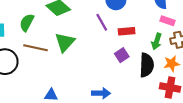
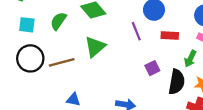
red rectangle: (127, 31) -> (170, 36), moved
brown line: (35, 48) -> (62, 62), moved, turned -35

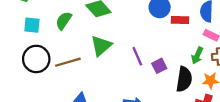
purple line: (136, 31) -> (137, 56), moved
red rectangle: (170, 36) -> (180, 20), moved

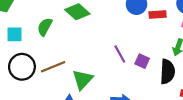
green triangle: (101, 46) -> (83, 80), moved
purple square: (159, 66) -> (142, 61), turned -32

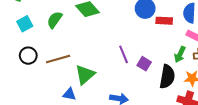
cyan square: (14, 34) -> (25, 24), turned -35
black circle: (22, 67) -> (28, 56), size x0.7

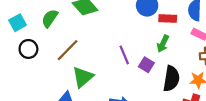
green arrow: (180, 54) -> (163, 44), moved
black circle: (28, 56) -> (28, 49), moved
brown line: (58, 59) -> (68, 50), moved, turned -30

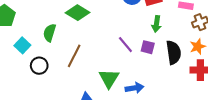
green triangle: (83, 77) -> (109, 78), moved

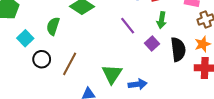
purple line: (125, 45) -> (128, 26), moved
purple square: (148, 47) -> (152, 43), turned 32
brown line: (74, 56) -> (70, 64), moved

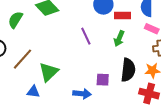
purple square: (152, 43) -> (103, 80), moved, turned 32
green triangle: (112, 74) -> (49, 72), moved

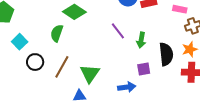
green semicircle: (15, 20) -> (57, 33), moved
green arrow: (119, 39) -> (141, 40), moved

